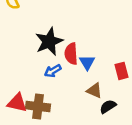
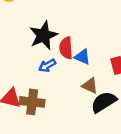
blue triangle: (87, 62) -> (82, 57), turned -35
black semicircle: (108, 106) -> (104, 102), size x1.5

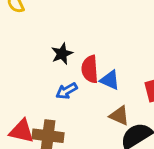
black star: (43, 35) -> (62, 54), size x0.6

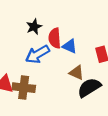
blue arrow: (67, 91) -> (37, 54), size x1.5

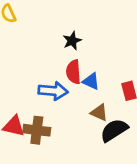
black star: (34, 27) -> (72, 41), moved
blue arrow: (37, 54) -> (53, 91), turned -145

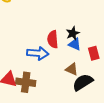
black star: (72, 41) -> (73, 33), moved
blue triangle: (91, 81) -> (75, 44), moved

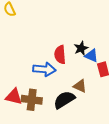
blue triangle: (75, 44) -> (92, 56), moved
black semicircle: (83, 82) -> (64, 100), moved

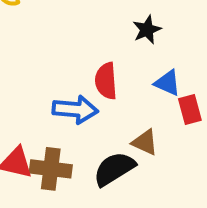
black star: (81, 48) -> (147, 30), moved

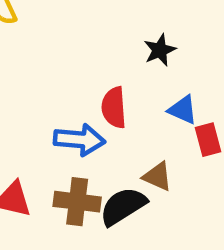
brown cross: (51, 169) -> (77, 202), moved

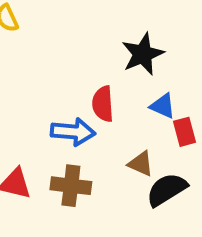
black star: (160, 50) -> (143, 54), size x1.5
black semicircle: (123, 206) -> (167, 190), moved

